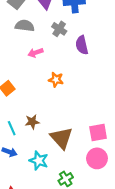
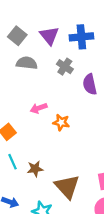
pink arrow: (35, 53) -> (39, 108), moved
cyan line: (12, 128) -> (12, 162), moved

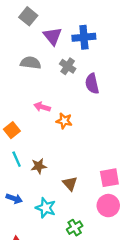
gray square: (17, 36) -> (28, 16), moved
pink arrow: (39, 108) -> (42, 107), turned 35
brown triangle: (67, 187) -> (70, 183), size x0.6

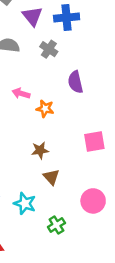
purple semicircle: (92, 84) -> (75, 82), moved
brown star: (39, 166) -> (40, 150), moved
pink square: (109, 178) -> (94, 141), moved

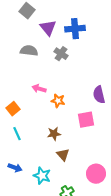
purple semicircle: (75, 82) -> (99, 95), moved
pink square: (94, 141) -> (86, 120), moved

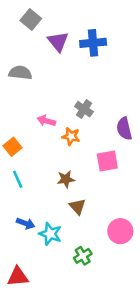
gray semicircle: (29, 51) -> (20, 73), moved
gray cross: (61, 54) -> (84, 109), moved
blue arrow: (15, 168) -> (26, 223), moved

